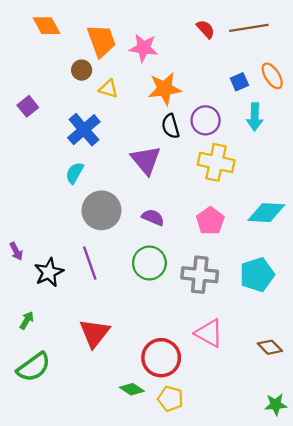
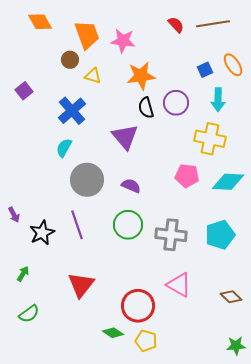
yellow cross: (216, 162) -> (210, 139), moved
pink pentagon: (210, 221) -> (187, 176), moved, turned -30
green semicircle: (34, 367) -> (29, 314), size x0.7

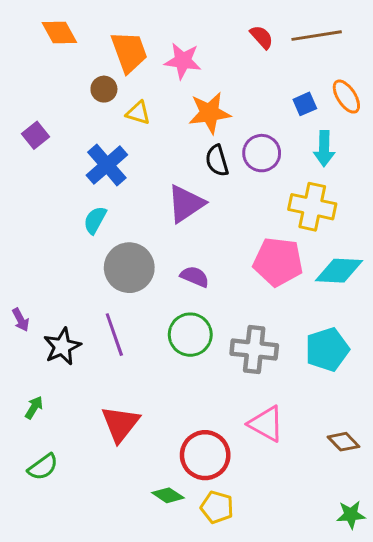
purple triangle: (125, 137) -> (186, 204), turned 36
pink pentagon: (187, 176) -> (278, 262), size x1.4

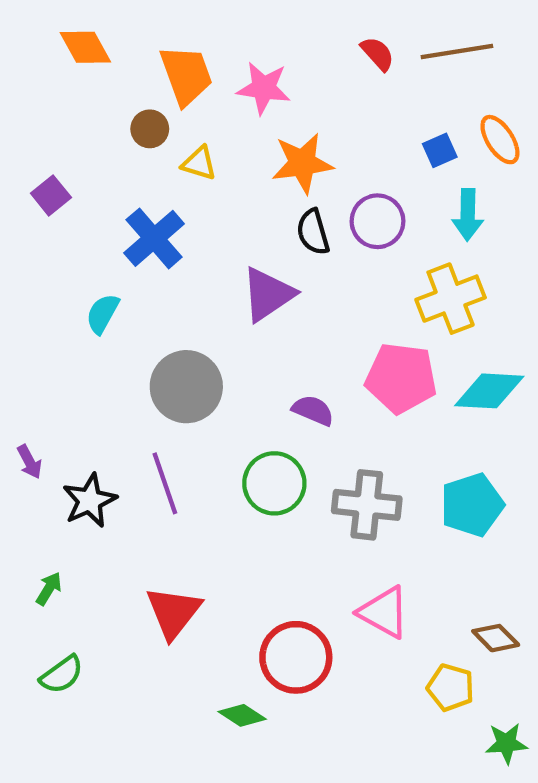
yellow cross: (312, 207) -> (451, 299), turned -33
cyan semicircle: (95, 220) -> (102, 314), moved
purple semicircle: (195, 277) -> (313, 410), moved
yellow pentagon: (217, 507) -> (451, 687), moved

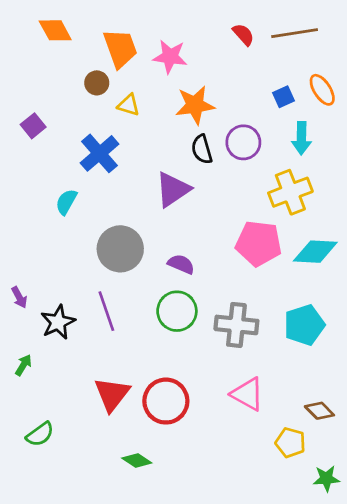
purple semicircle: (313, 410) -> (181, 264), moved
green arrow: (49, 589) -> (23, 365), moved
red circle: (296, 657) -> (166, 401), moved
green diamond: (242, 715) -> (137, 461), moved

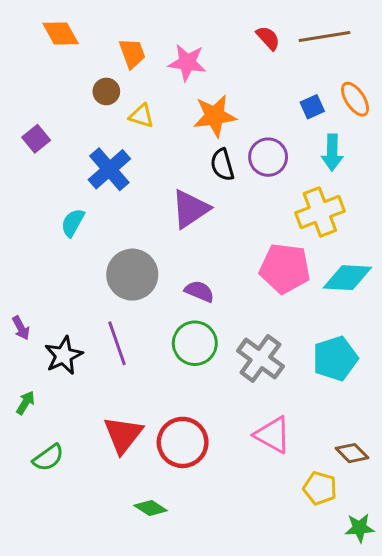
orange trapezoid: (120, 48) -> (132, 53), size x0.7
gray cross: (236, 325) -> (260, 358), turned 30
green semicircle: (40, 434) -> (48, 458), moved

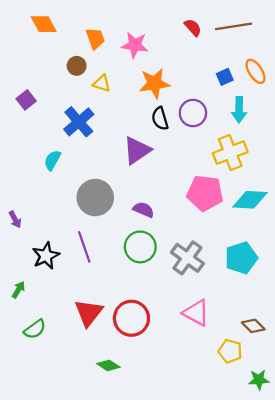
purple arrow: (21, 328) -> (15, 219), moved

